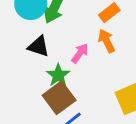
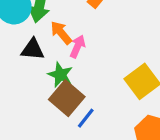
orange arrow: (107, 41) -> (61, 33), moved

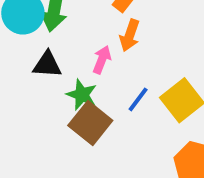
orange arrow: (61, 33) -> (130, 35), moved, turned -120
blue line: (86, 118) -> (138, 99), moved

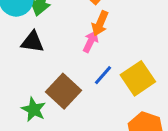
pink arrow: (102, 60) -> (91, 42), moved
green star: (82, 95) -> (34, 109), moved

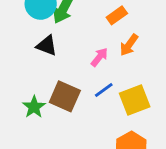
orange arrow: (100, 23) -> (129, 45), moved
brown square: (63, 91) -> (65, 96), turned -32

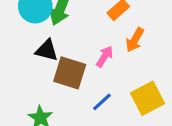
blue line: (104, 90) -> (102, 102), moved
brown square: (65, 96) -> (70, 73), moved

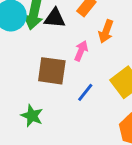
black triangle: (47, 50) -> (55, 18), moved

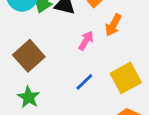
brown square: (52, 71) -> (29, 56), moved, turned 32

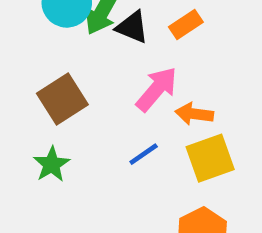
orange arrow: (113, 25) -> (194, 114), moved, turned 60
pink arrow: (86, 41) -> (157, 89), size x1.5

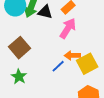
pink arrow: (157, 89) -> (68, 28), moved
orange arrow: (194, 114) -> (72, 55), moved

